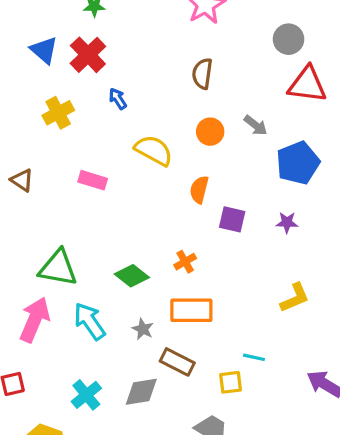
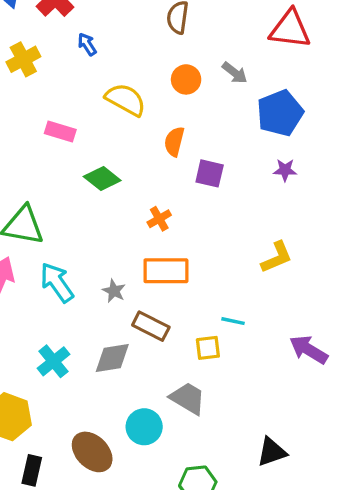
purple star: (287, 222) -> (285, 170), moved
green diamond: (132, 276) -> (102, 178), moved

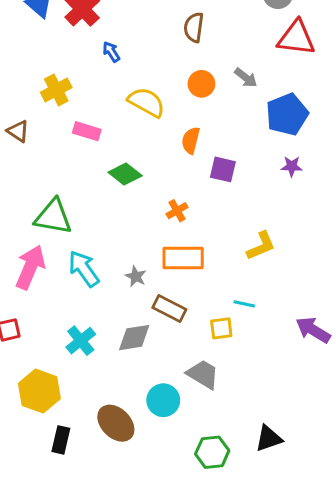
yellow cross: (23, 59) -> (56, 90), moved
yellow L-shape: (277, 257) -> (261, 246), moved
black triangle: (272, 452) -> (269, 438), moved

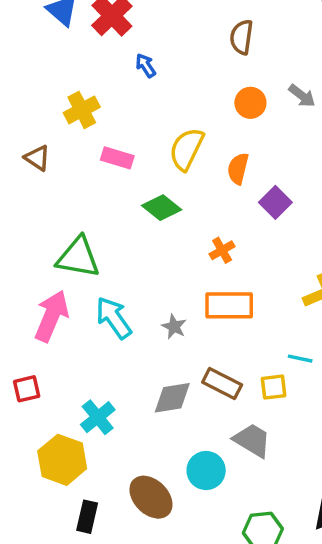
yellow semicircle: (146, 102) -> (187, 149), moved, turned -93
purple square: (223, 169) -> (275, 202), turned 32
brown rectangle: (169, 309) -> (222, 383), moved
cyan cross: (81, 341) -> (98, 417), moved

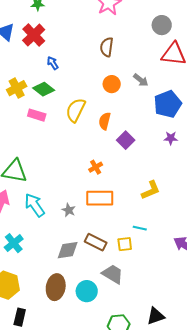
green diamond: (162, 208) -> (44, 89), moved
cyan cross: (98, 417) -> (14, 243), moved
brown ellipse: (151, 497) -> (56, 287), moved, turned 55

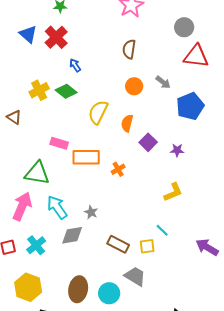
pink rectangle: (37, 115) -> (59, 143), moved
purple star: (171, 138) -> (177, 150), moved
orange rectangle: (100, 198) -> (86, 157), moved
cyan line: (140, 228) -> (162, 230), turned 32
gray diamond: (68, 250) -> (72, 235), moved

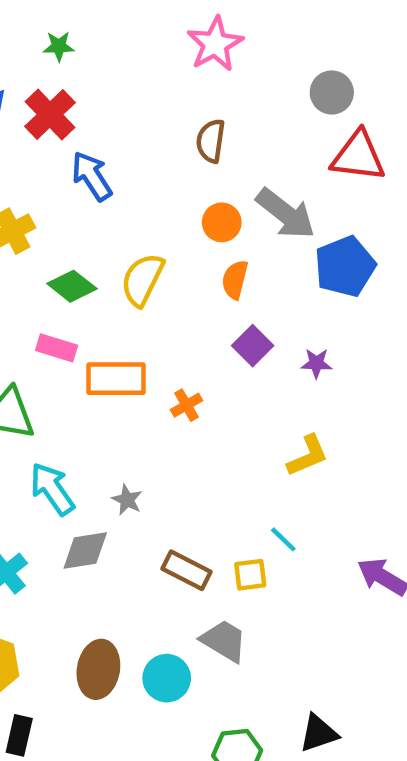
blue arrow: (75, 65) -> (92, 176), size x1.6
gray arrow: (163, 82) -> (286, 214), size x1.8
green diamond: (66, 91) -> (72, 286), moved
orange semicircle: (127, 123) -> (235, 280), moved

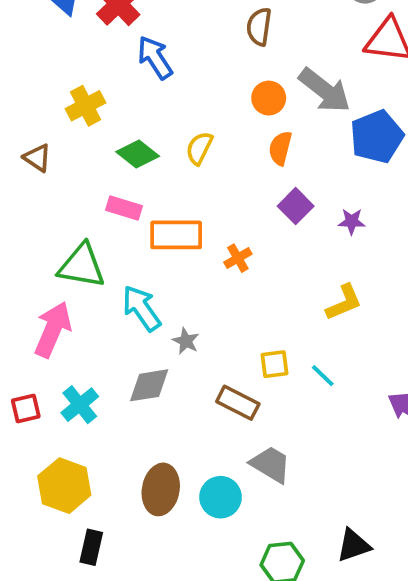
yellow semicircle: (142, 280) -> (199, 148), size x0.7
cyan arrow: (52, 489) -> (141, 308), moved
yellow square: (250, 575) -> (274, 364), moved

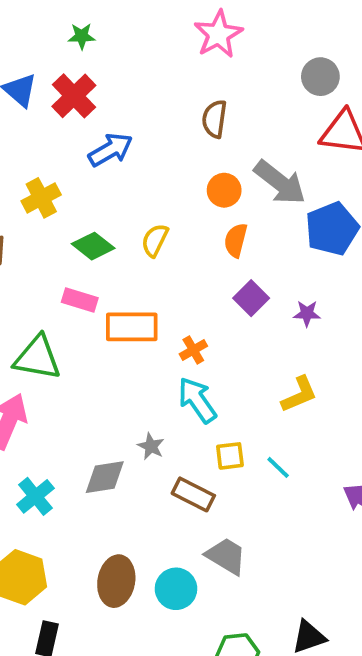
blue arrow: (155, 58) -> (111, 150), turned 93
cyan arrow: (141, 308) -> (197, 400), moved
gray star: (186, 341) -> (151, 446), moved

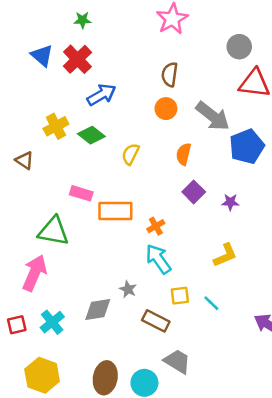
orange circle: (224, 190) -> (166, 109), moved
green diamond: (93, 246) -> (91, 135), moved

